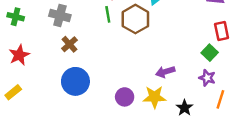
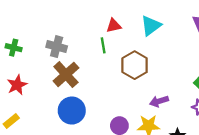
brown hexagon: (135, 19) -> (135, 65), moved
brown cross: (69, 44) -> (66, 74), size x1.6

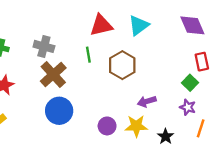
red triangle: (114, 26) -> (101, 25), size x1.5
green line: (103, 45) -> (88, 55), moved

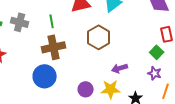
gray cross: (44, 46) -> (20, 22), moved
green line: (88, 55) -> (52, 21), moved
brown cross: (53, 75) -> (54, 47), moved, turned 30

